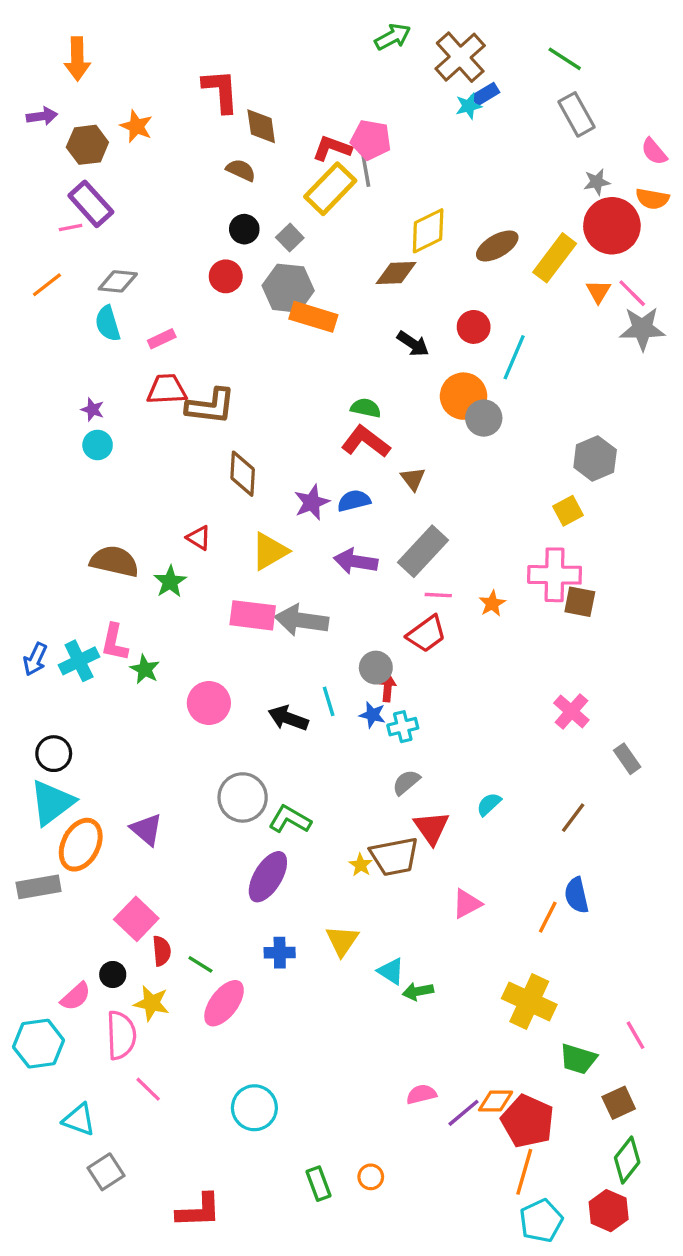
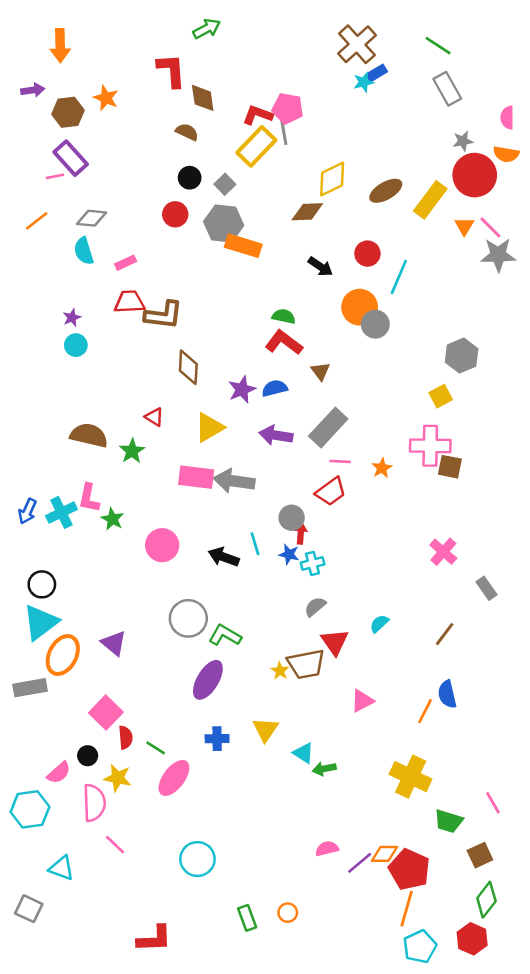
green arrow: (393, 37) -> (207, 29), moved
pink semicircle: (654, 152) -> (507, 118), turned 40
purple star: (93, 410) -> (72, 318), turned 30
gray square: (106, 1172) -> (29, 909), moved, turned -32

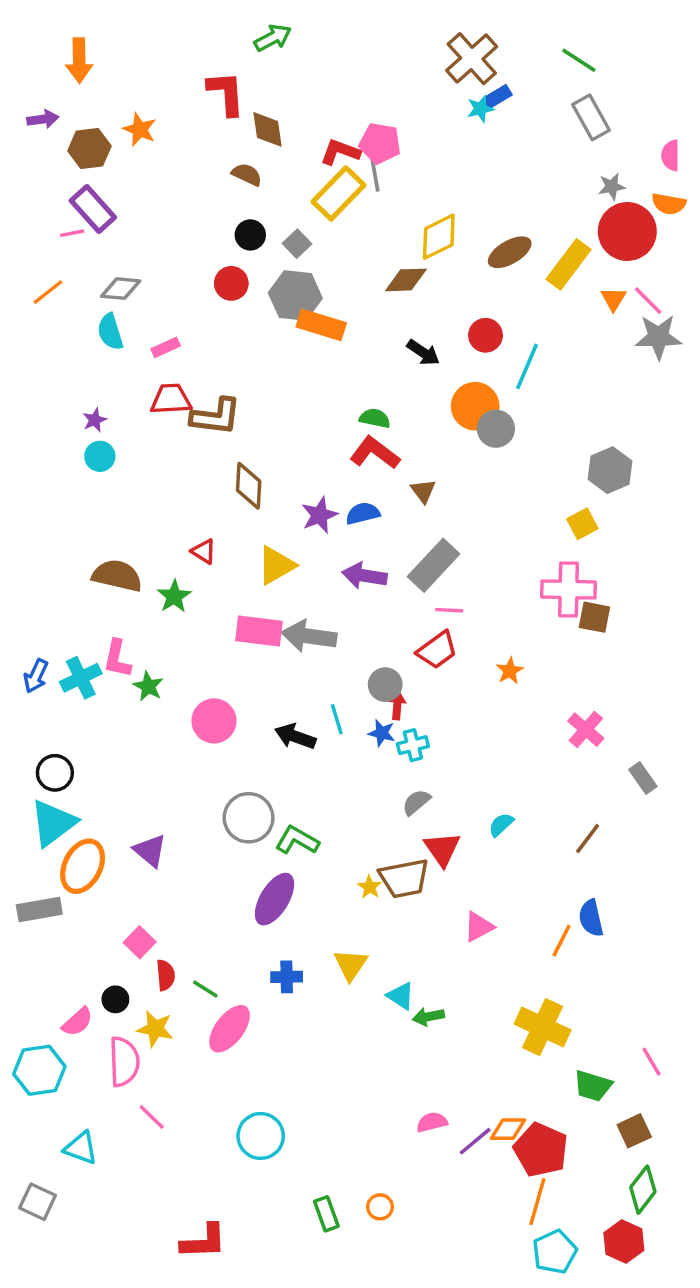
orange star: (382, 468) -> (510, 671), moved
pink square: (106, 713) -> (140, 942), size x0.7

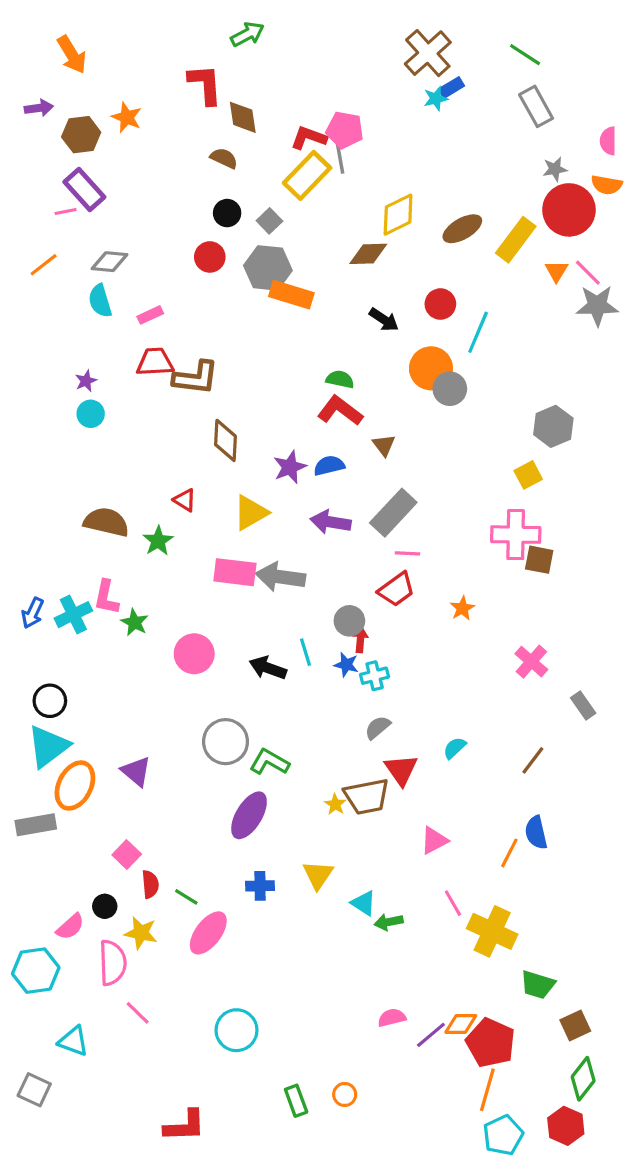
orange arrow: (79, 60) -> (72, 55), turned -30
pink line: (652, 1062) -> (453, 903), moved

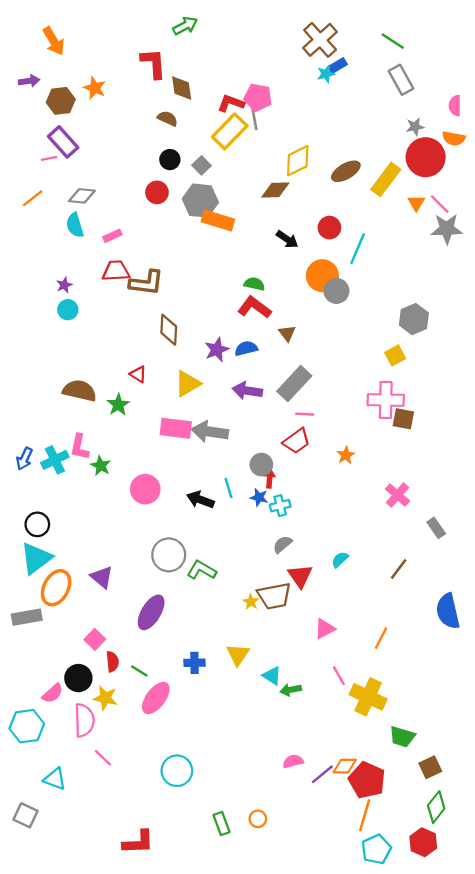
purple ellipse: (249, 815) -> (151, 612), moved
blue semicircle: (536, 833) -> (448, 611), moved, size x1.4
black circle: (105, 906) -> (78, 678), size x1.5

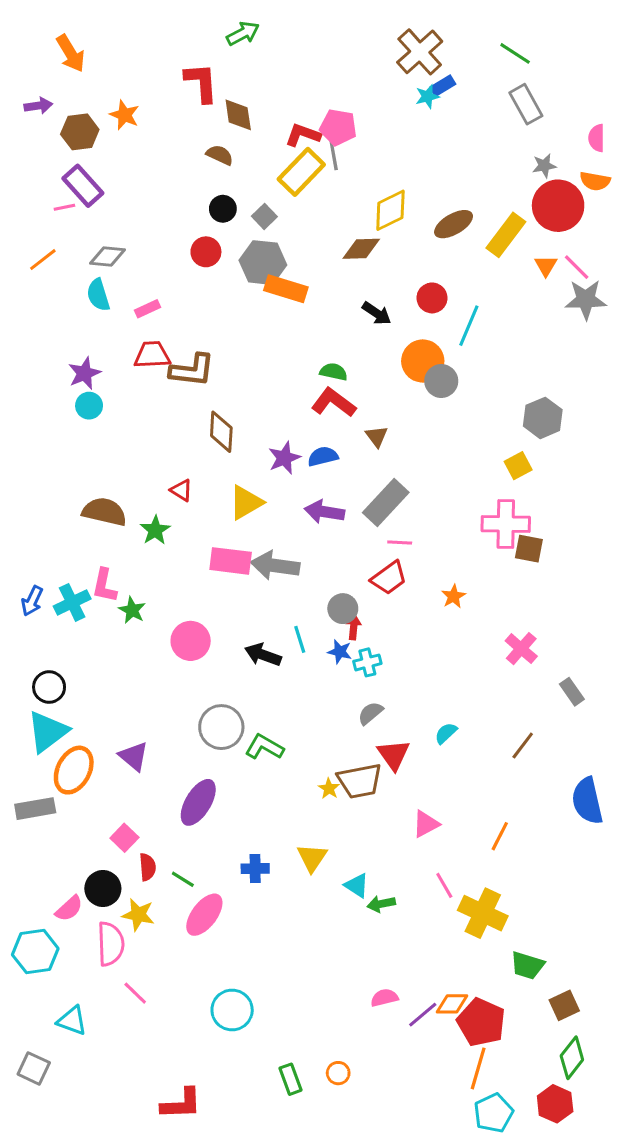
purple star: (64, 285) -> (84, 373), size x1.5

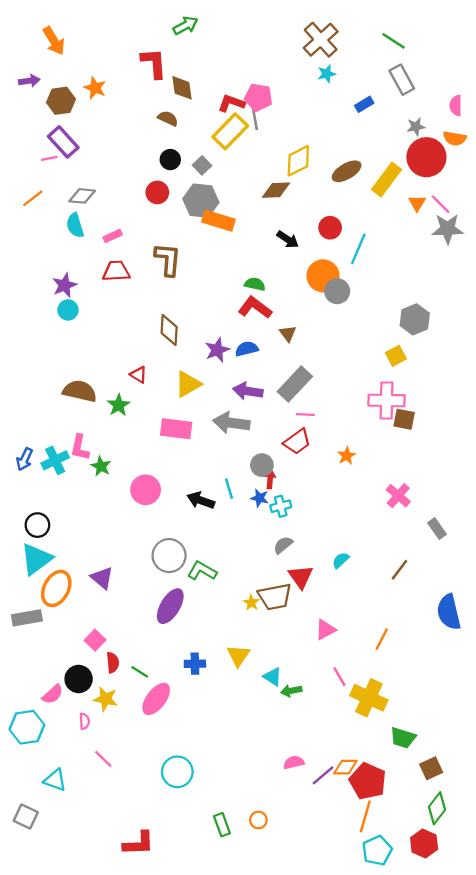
blue rectangle: (443, 86) -> (364, 104), moved
brown L-shape: (192, 370) -> (168, 259), moved, turned -92
gray arrow: (275, 566) -> (231, 423), moved
purple ellipse: (198, 802) -> (170, 606), moved
pink semicircle: (111, 944) -> (84, 721), size x0.5

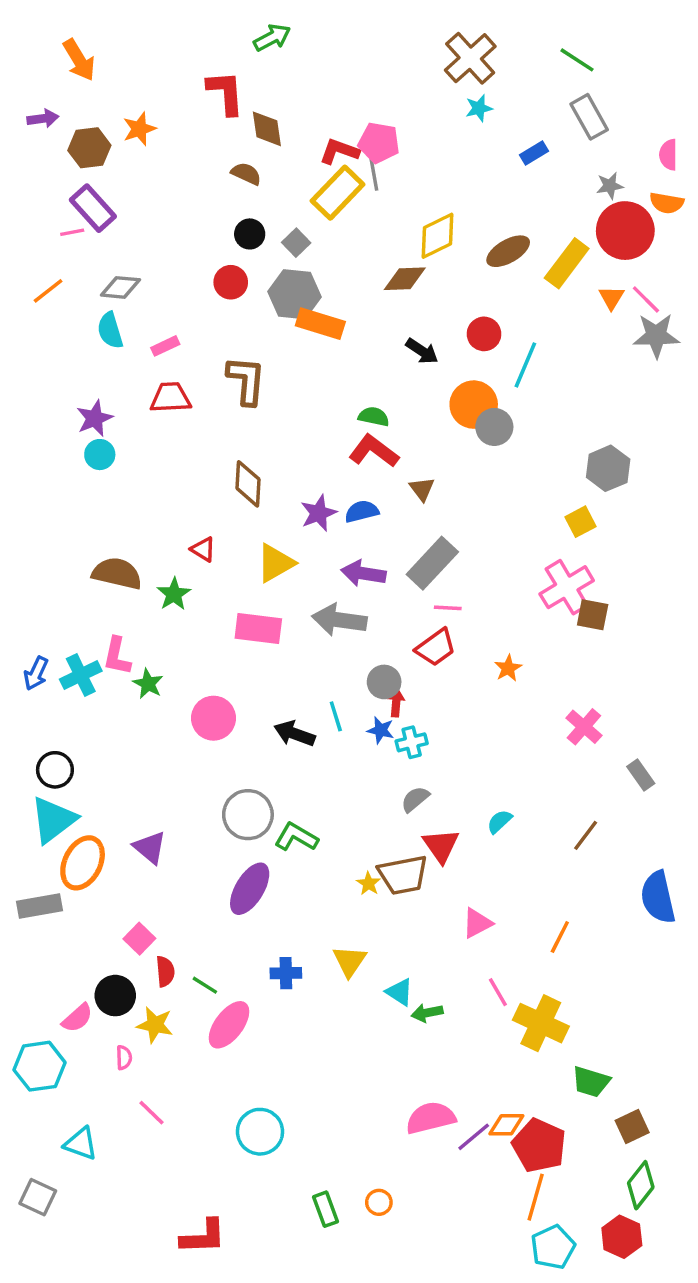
orange star: (95, 88) -> (139, 129), turned 30
pink cross: (386, 400) -> (567, 587), turned -32
pink semicircle: (294, 762) -> (431, 1118), size x1.6

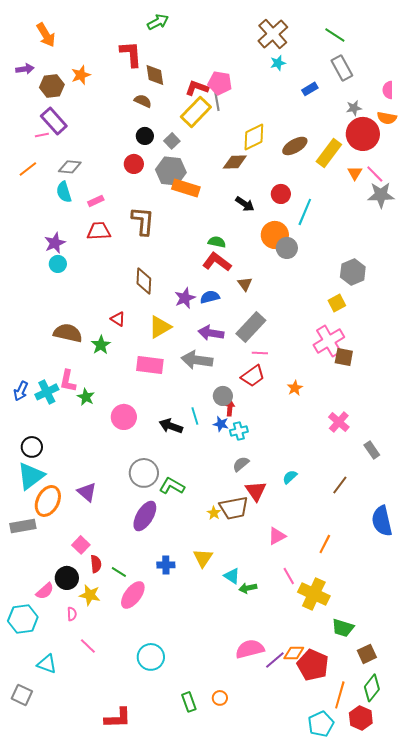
orange line: (536, 1197) -> (340, 695), moved

